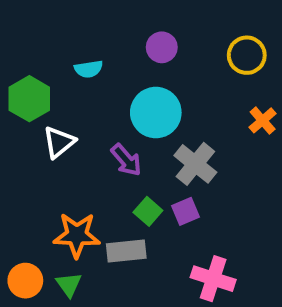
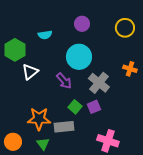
orange cross: (263, 120) -> (130, 69), moved, turned -32
green triangle: (69, 285) -> (43, 144), moved

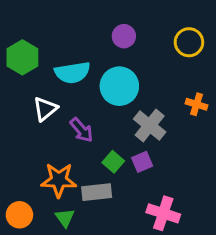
cyan semicircle: (45, 35) -> (72, 73), moved, size x1.6
green hexagon: (15, 50) -> (22, 57), moved
purple arrow: (64, 81) -> (81, 130), moved

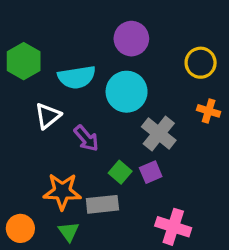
purple circle: (124, 36) -> (131, 39), size x1.4
yellow circle: (189, 42) -> (201, 63), moved

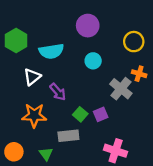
cyan circle: (127, 92) -> (93, 61), moved, size x0.6
gray cross: (159, 133) -> (121, 89), moved
orange star: (62, 191) -> (34, 115), moved

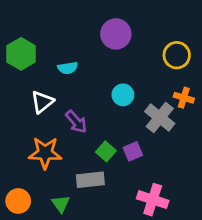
cyan semicircle: (51, 51) -> (68, 68), size x0.6
cyan circle: (93, 61) -> (123, 95), moved

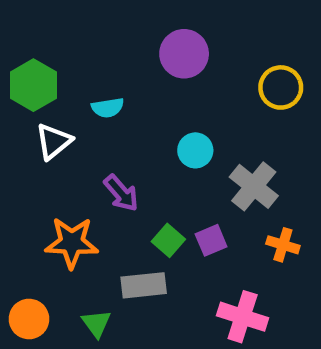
orange cross: (184, 98) -> (283, 245), moved
white triangle: (42, 102) -> (54, 141), moved

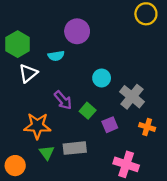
purple circle: (184, 54) -> (77, 31), moved
yellow circle: (281, 87) -> (146, 14), moved
green square: (168, 240) -> (88, 111), moved
green triangle: (96, 323) -> (47, 153), moved

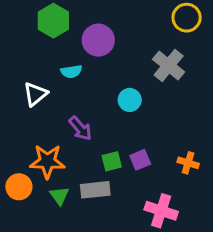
green hexagon: (18, 44) -> (53, 21), moved
gray cross: (132, 97) -> (169, 66), moved
green square: (88, 111) -> (112, 161), moved, turned 35
orange circle: (15, 166) -> (19, 187), moved

